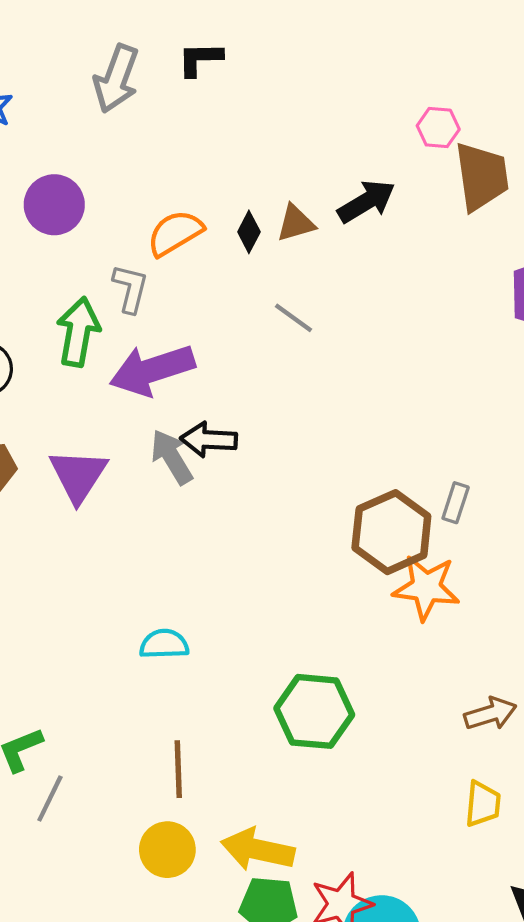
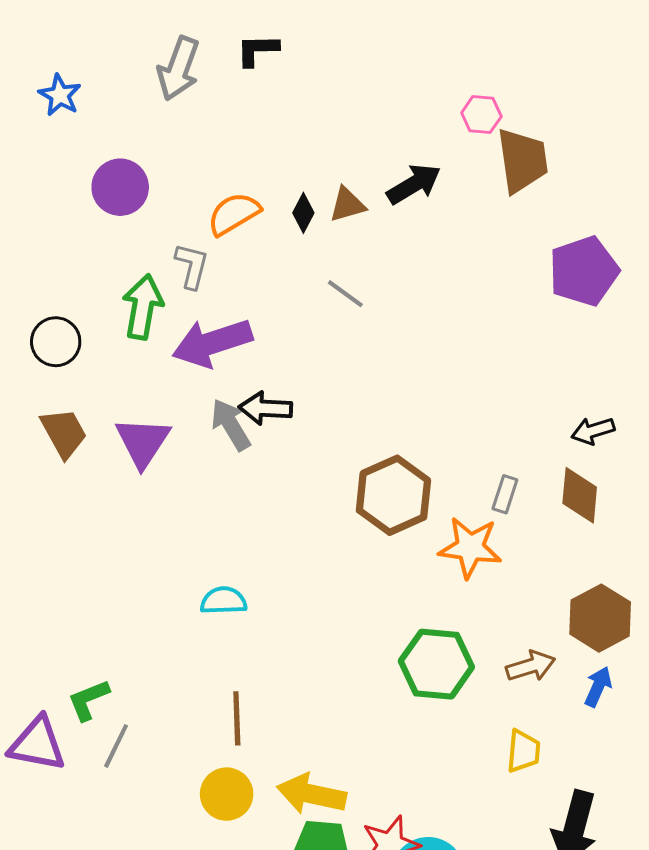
gray rectangle: (456, 503) -> (505, 494), moved
brown hexagon: (391, 532) -> (393, 495), moved
green hexagon: (314, 711) -> (436, 664), moved

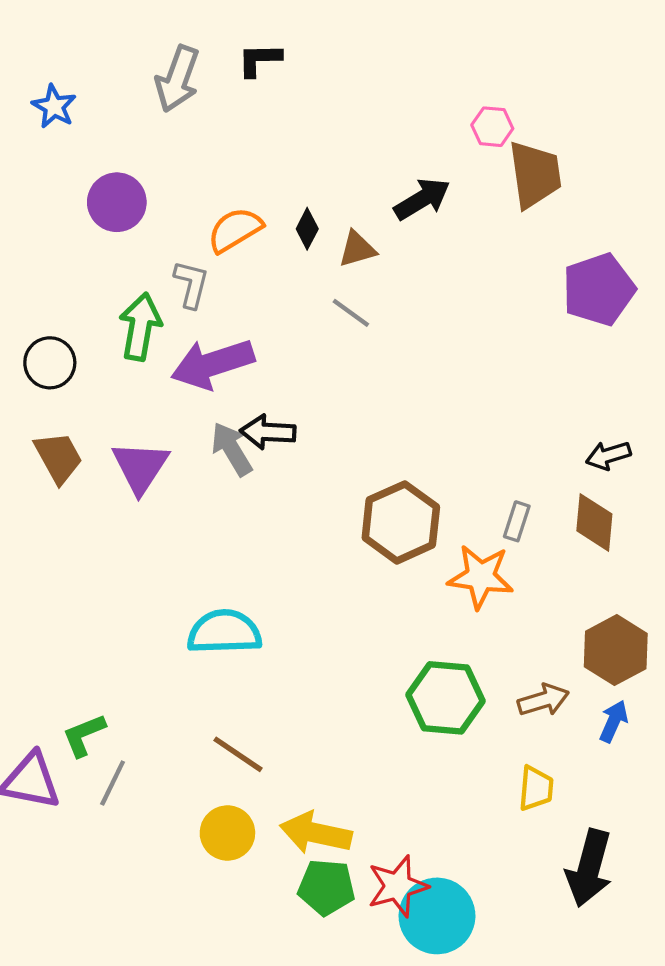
brown triangle: (347, 205) -> (357, 249), moved
cyan semicircle: (224, 601) -> (224, 632), size x1.5
brown line: (237, 718) -> (238, 754), turned -54

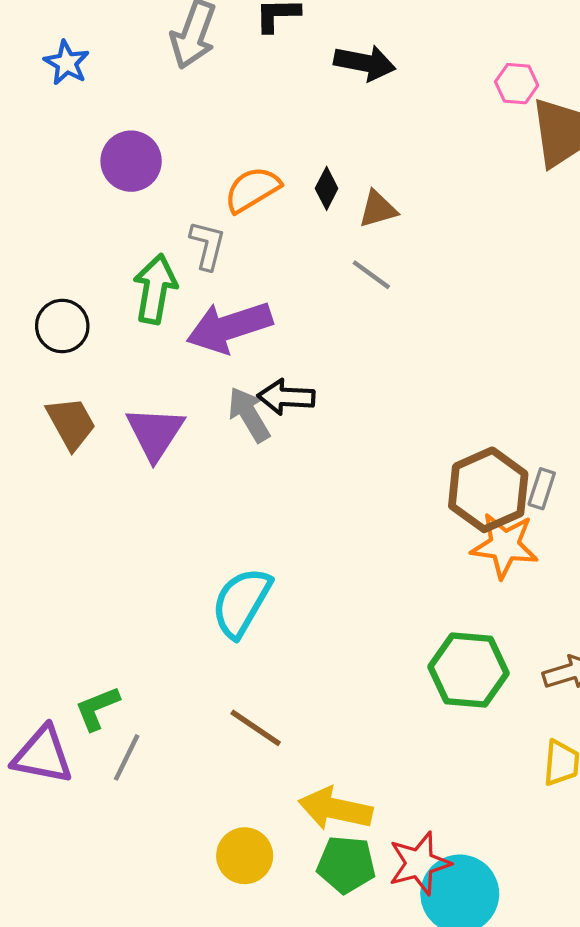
black arrow: (422, 199) -> (365, 63), moved, turned 42
brown hexagon: (401, 522) -> (488, 490), moved
cyan semicircle: (224, 632) -> (241, 602), turned -58
yellow circle: (227, 833) -> (245, 856), moved

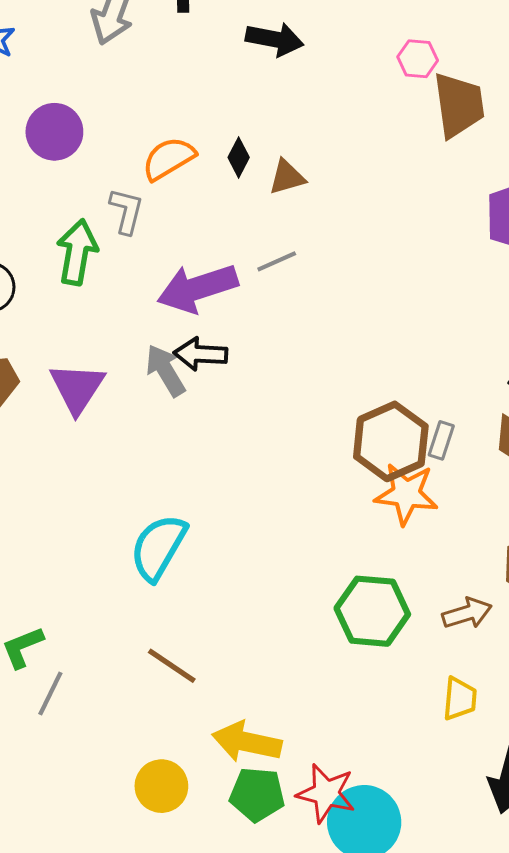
gray line: (371, 275) -> (277, 261), moved, turned -60
purple arrow: (229, 327) -> (197, 288), moved
red star: (419, 863) -> (326, 793), turned 30

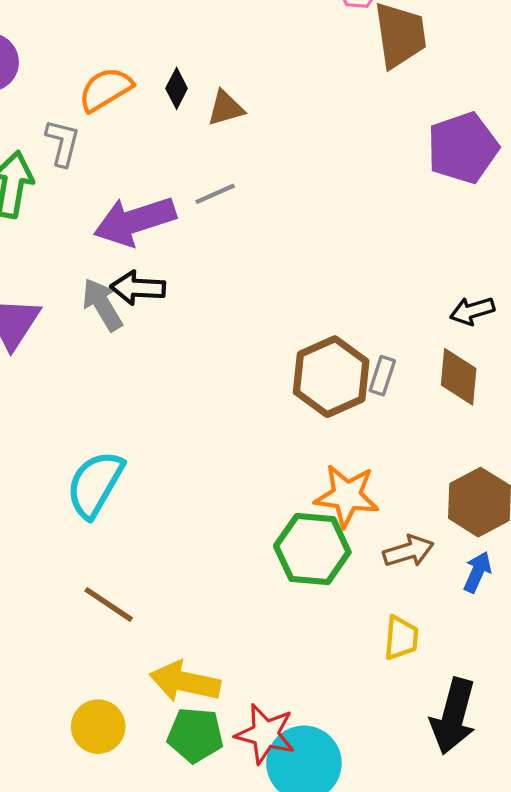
orange star: (406, 494) -> (347, 496), moved

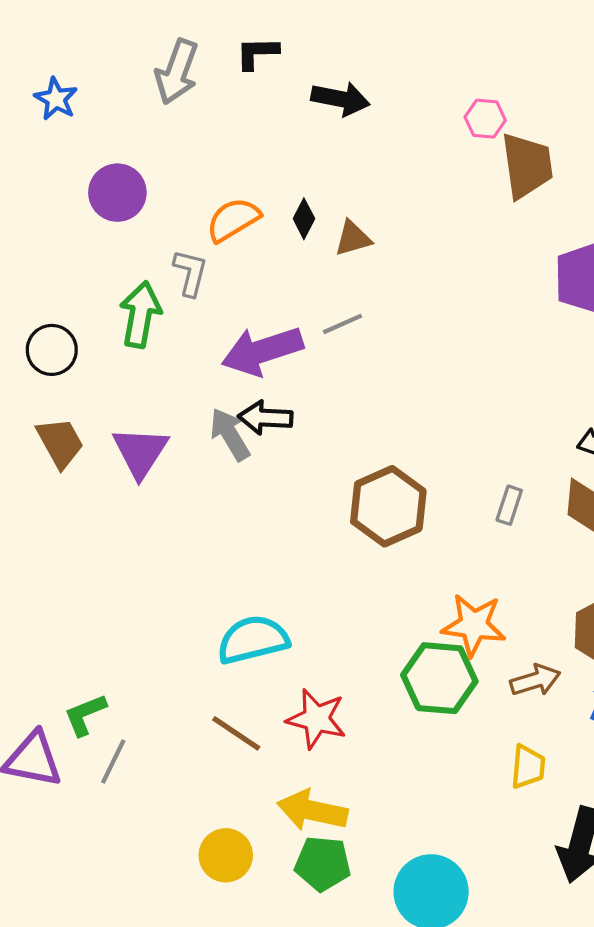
brown hexagon: (331, 377) -> (388, 506), moved
cyan semicircle: (95, 484) -> (253, 640), moved, turned 46
red star: (265, 734) -> (316, 719), moved

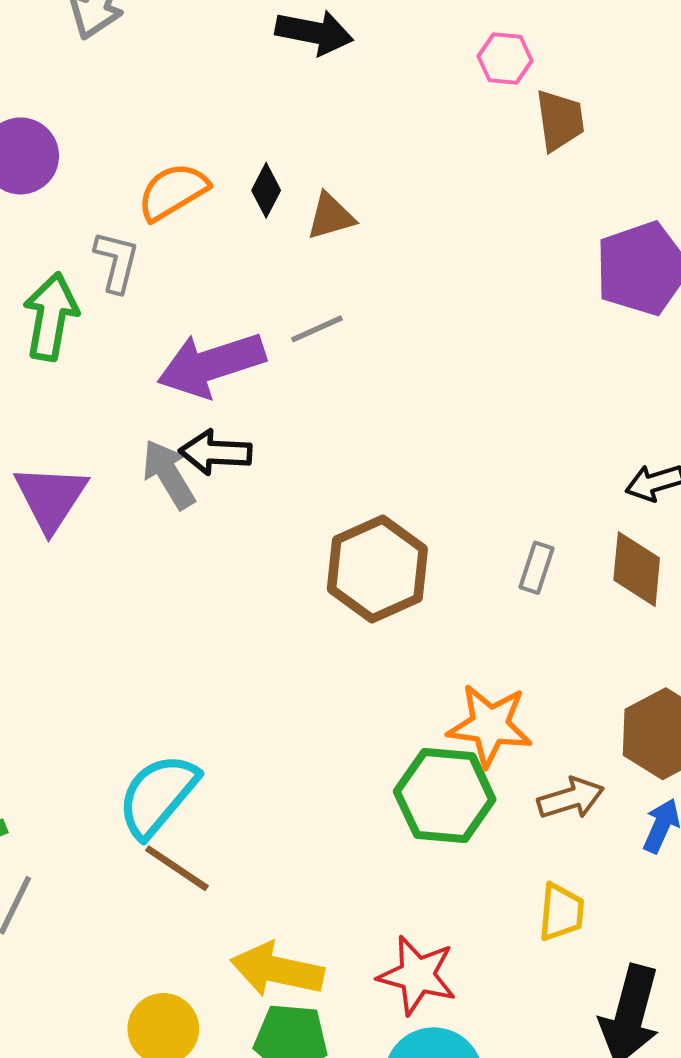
brown trapezoid: (527, 165) -> (560, 120), size x0.7
cyan semicircle: (253, 640) -> (158, 795), moved, turned -36
red star: (316, 719) -> (417, 975), moved

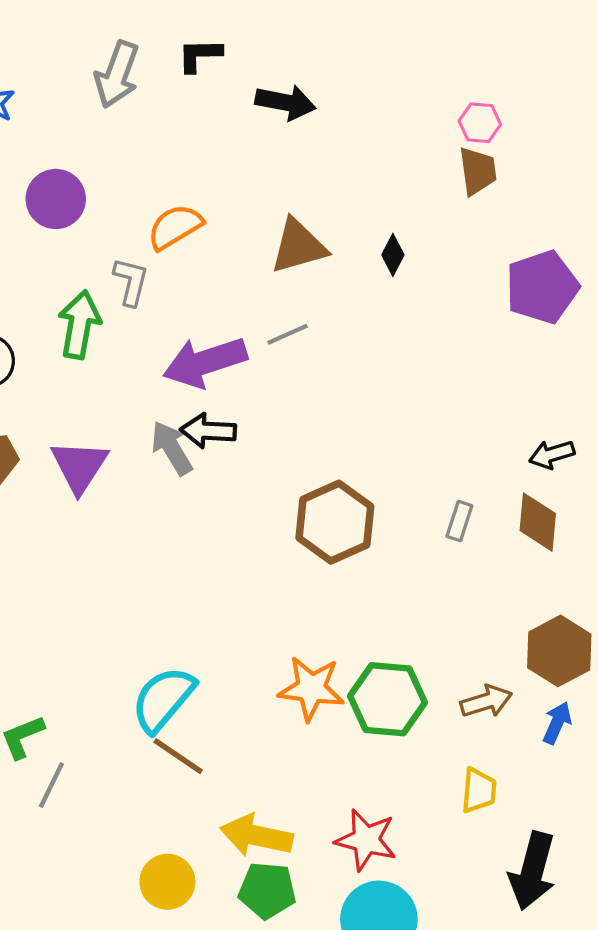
pink hexagon: (505, 59) -> (480, 123), moved
black diamond: (266, 190) -> (393, 255), moved
brown triangle: (331, 216) -> (298, 246), size x1.5
orange star: (490, 725) -> (311, 688), moved

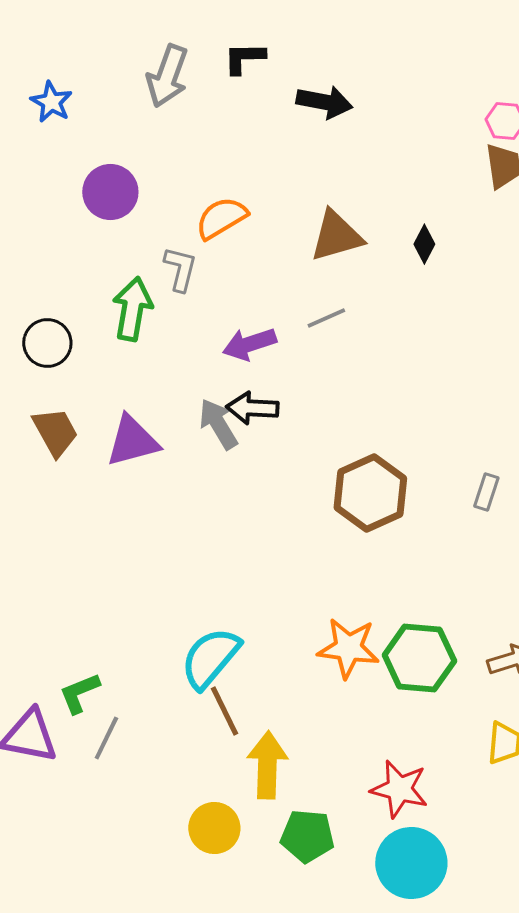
purple arrow: (205, 362) -> (249, 344), size x0.7
purple triangle: (79, 466) -> (132, 441), turned 42
brown line: (178, 756) -> (224, 711), turned 30
yellow arrow: (257, 836) -> (267, 765), moved, turned 80

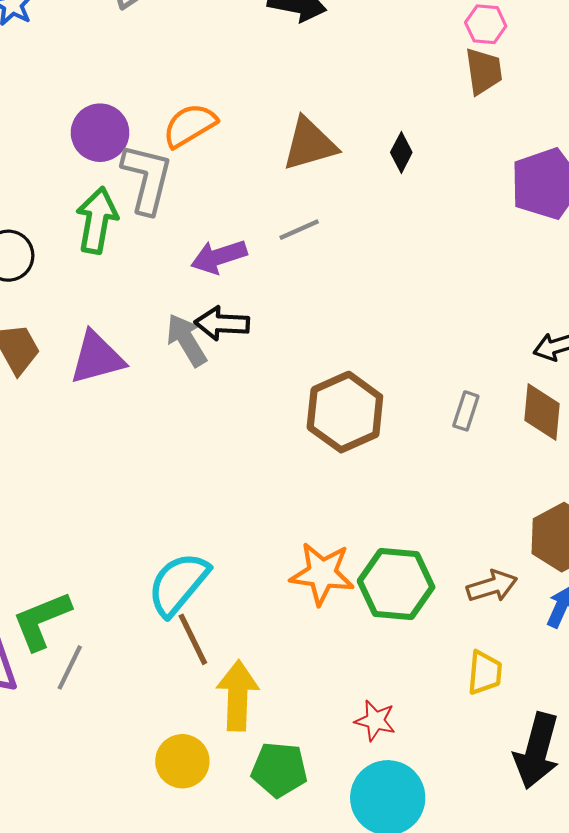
purple circle: (110, 192) -> (100, 133), moved
gray L-shape: (180, 269) -> (147, 179), size x1.5
green L-shape: (79, 693) -> (42, 621), size x1.4
red star: (399, 789) -> (375, 721), size x0.7

